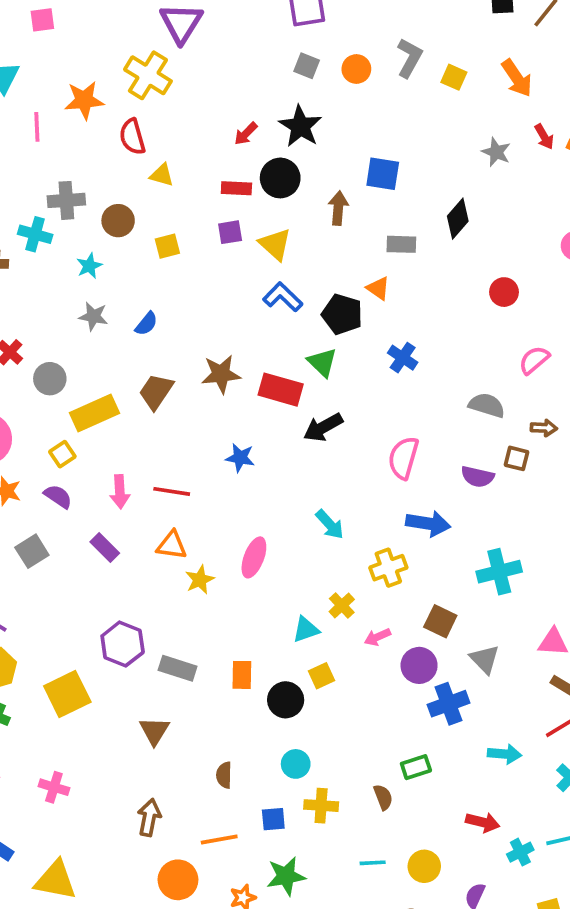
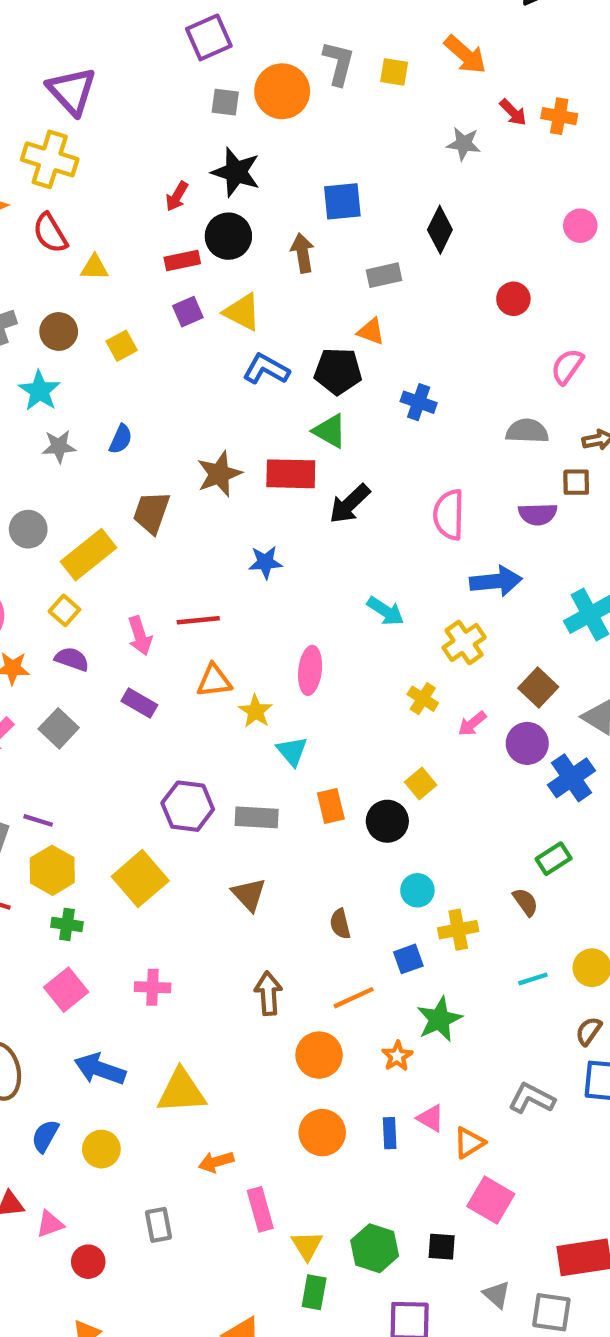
orange circle: (356, 69) -> (282, 91), size x1.6
cyan star: (89, 266) -> (40, 391), size x1.4
brown square: (440, 621) -> (538, 688), turned 32
cyan triangle: (306, 630) -> (292, 751), moved, turned -36

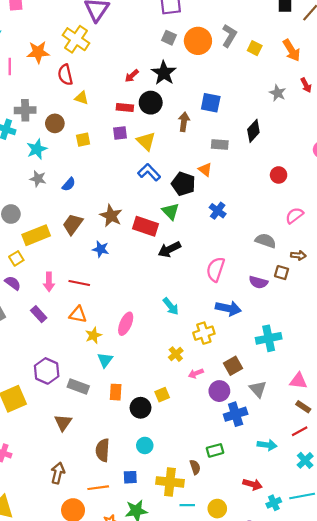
brown star: (219, 474) -> (111, 216), turned 30
blue star: (265, 562) -> (101, 249), moved
brown semicircle: (340, 924) -> (103, 450), size x1.5
yellow cross: (458, 930) -> (170, 482), moved, size x1.4

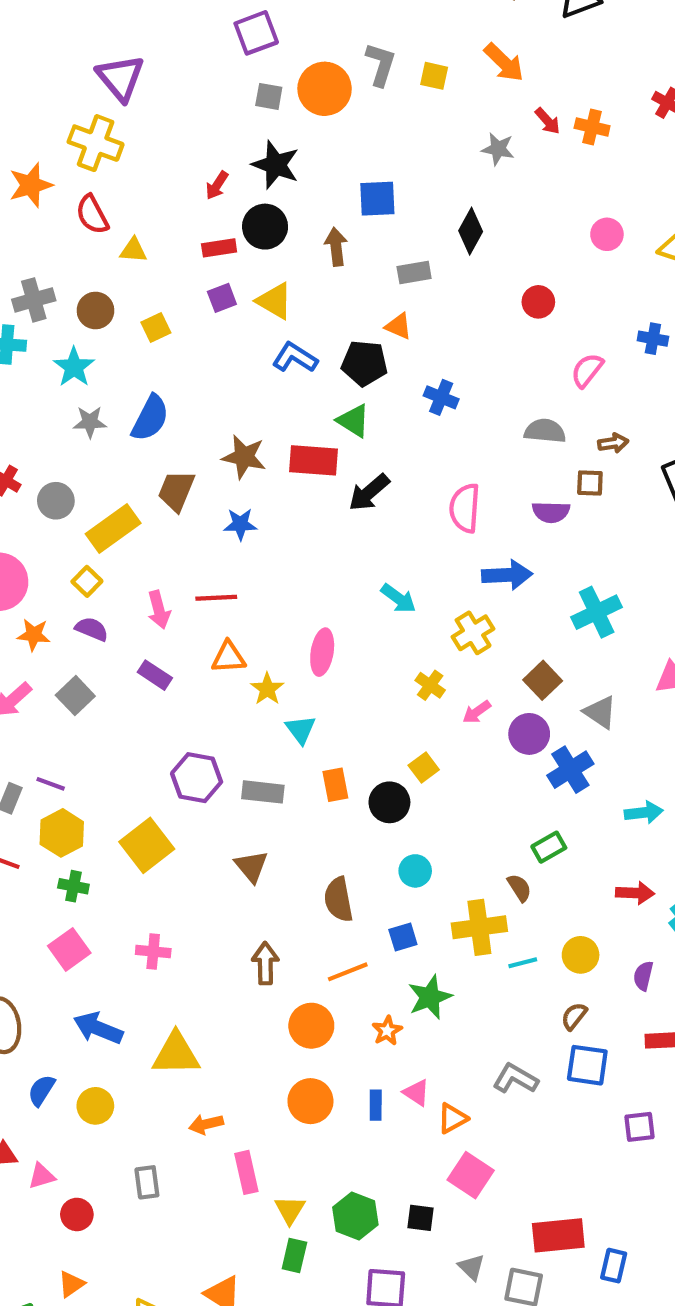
blue semicircle: (69, 184) -> (150, 418), size x1.6

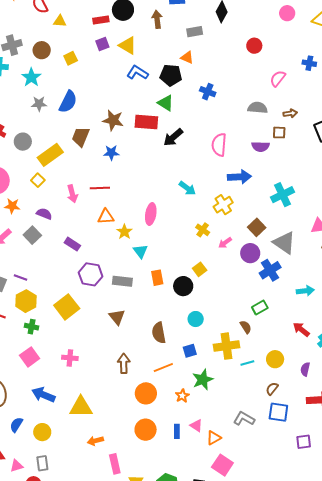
purple semicircle: (92, 629) -> (44, 214), moved
purple rectangle: (155, 675) -> (72, 244), moved
gray triangle: (600, 712) -> (284, 243), size x1.4
red arrow: (635, 893) -> (301, 329), turned -144
gray rectangle: (147, 1182) -> (42, 463), moved

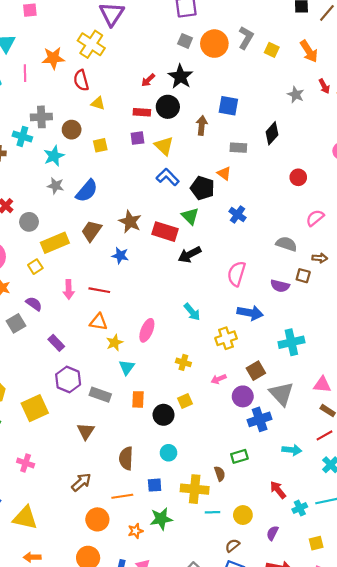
yellow cross: (203, 230) -> (183, 362), moved, turned -32
brown arrow: (124, 363) -> (81, 482), turned 36

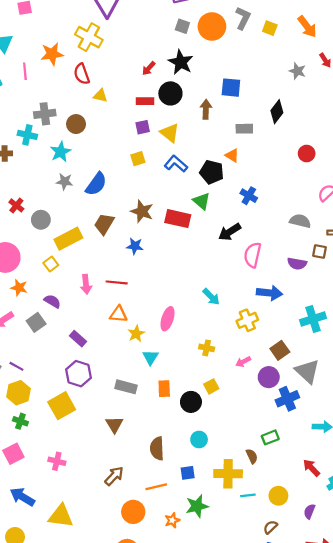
yellow square: (100, 145) -> (138, 159), moved
black arrow: (190, 255) -> (230, 232), moved
purple hexagon: (68, 380) -> (78, 374), moved

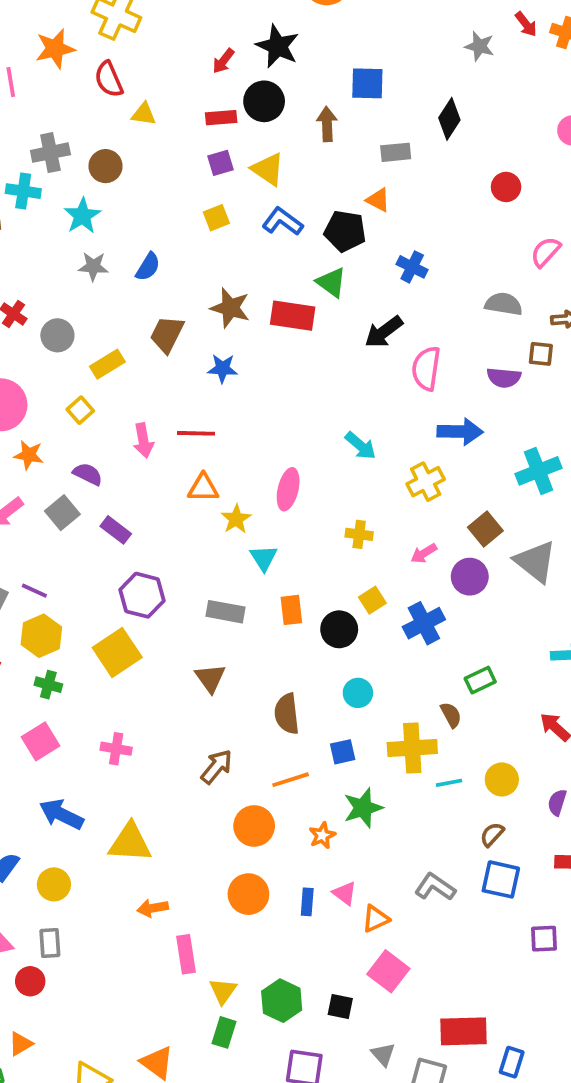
blue semicircle: (96, 184) -> (148, 267), size x0.7
yellow rectangle: (68, 239) -> (107, 364), size x0.7
purple rectangle: (78, 339) -> (116, 530), moved
blue cross: (287, 399) -> (424, 623), moved

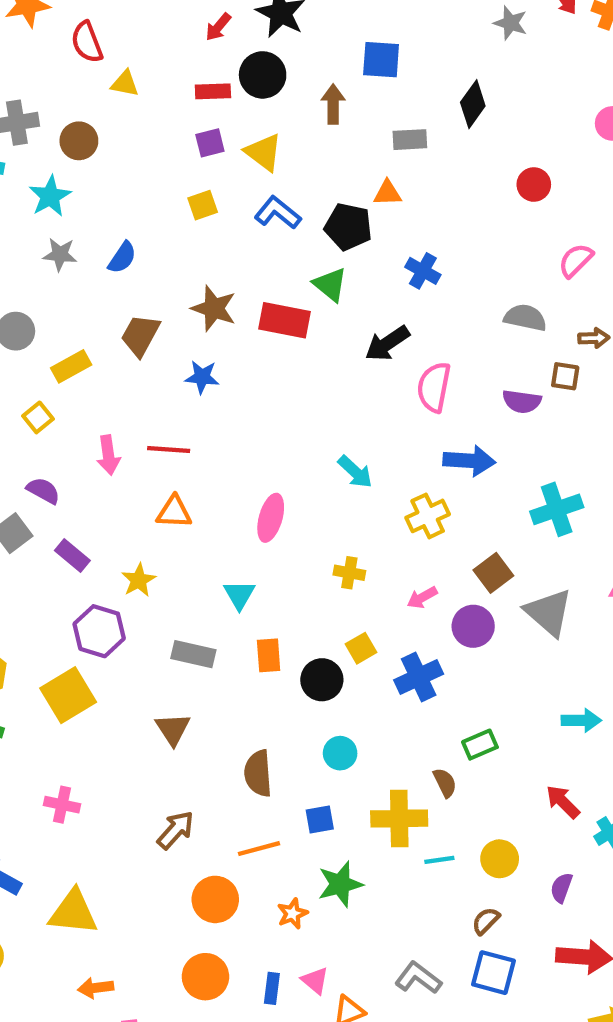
orange triangle: (378, 200) -> (388, 193), turned -32
yellow star: (236, 519) -> (139, 580), moved

